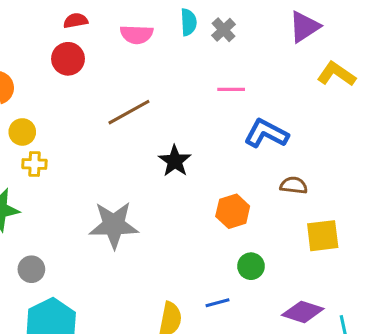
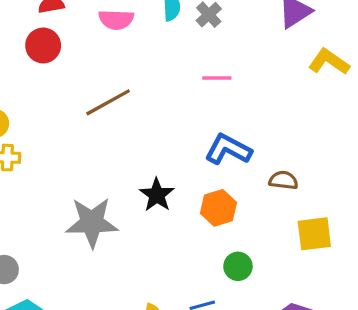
blue L-shape: (266, 133) -> (228, 149), moved
black star: (175, 161) -> (157, 195), moved

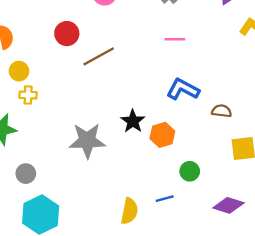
red circle: (43, 45) -> (67, 34), moved
orange hexagon: (218, 208) -> (162, 135), moved

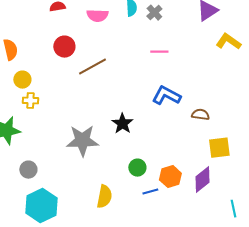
orange hexagon: (162, 135) -> (170, 177), moved
green circle: (190, 171) -> (137, 168), moved
purple diamond: (228, 205) -> (202, 180), moved, turned -56
yellow semicircle: (129, 211) -> (104, 197), moved

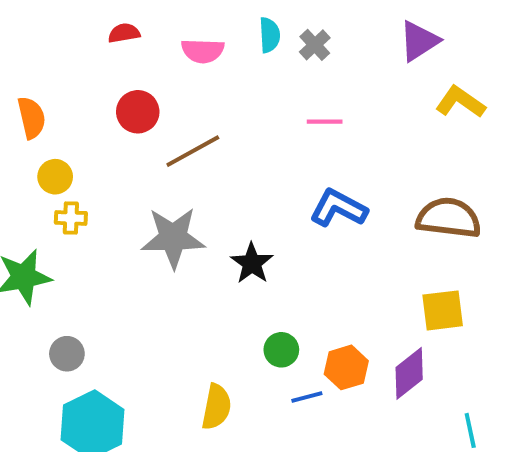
brown semicircle: (200, 115) -> (449, 218), moved, size x1.8
gray star: (82, 141) -> (173, 238), moved

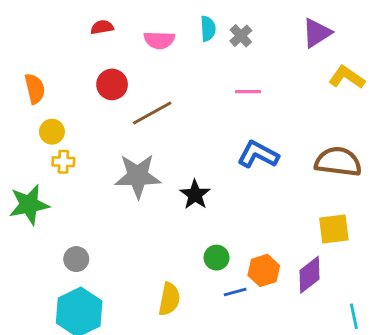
gray circle: (67, 354) -> (76, 259), moved

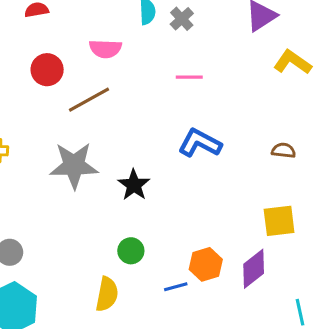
pink semicircle: (159, 40) -> (105, 49), moved
brown semicircle: (338, 162) -> (284, 151), size x0.5
green circle: (217, 258) -> (131, 251), moved

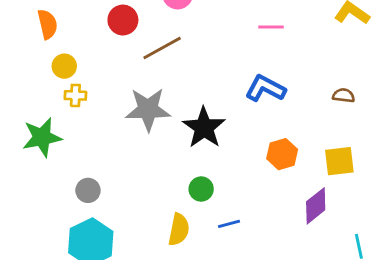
pink line: (189, 77) -> (271, 27), moved
black star: (134, 185) -> (204, 128), size x1.4
orange hexagon: (206, 264) -> (282, 154), moved
blue line: (176, 287) -> (229, 224), moved

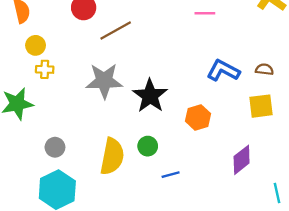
blue L-shape: (265, 88) -> (223, 71), moved
orange hexagon: (282, 154) -> (198, 117), moved
yellow square: (339, 161) -> (261, 106), moved
yellow semicircle: (179, 230) -> (112, 156), moved, size x1.4

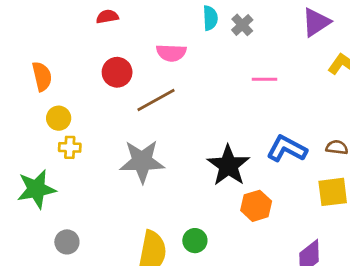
black star: (150, 96) -> (228, 165), moved
gray circle: (55, 147) -> (67, 242), moved

